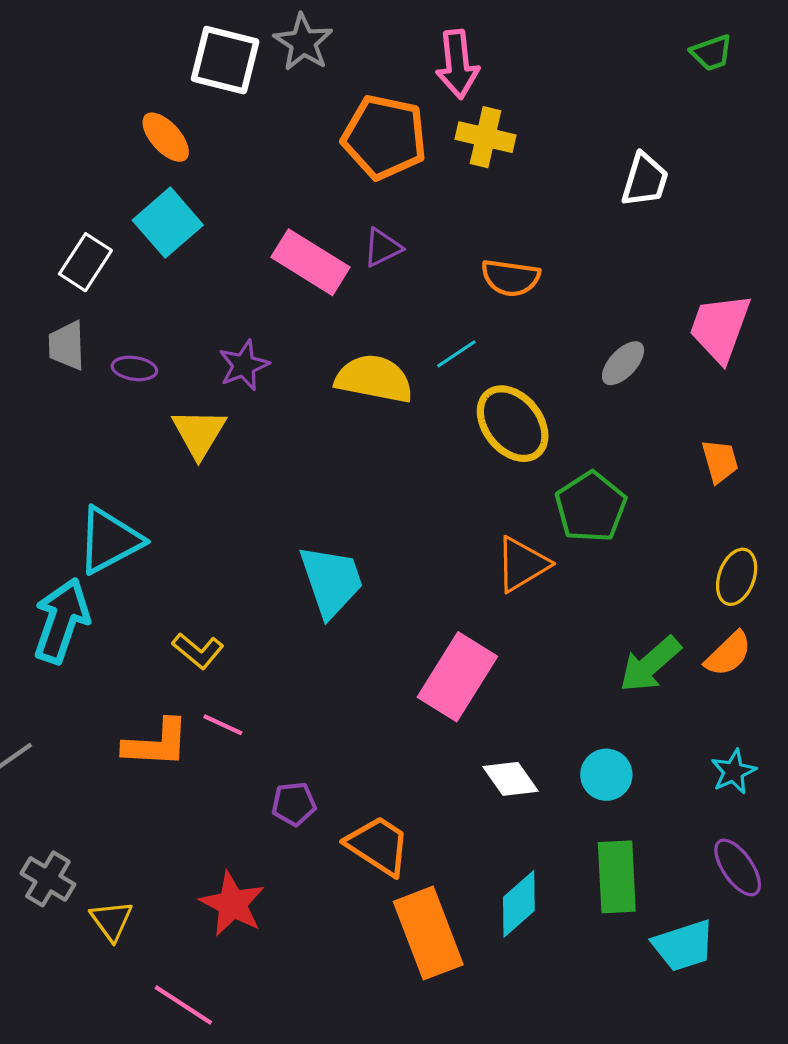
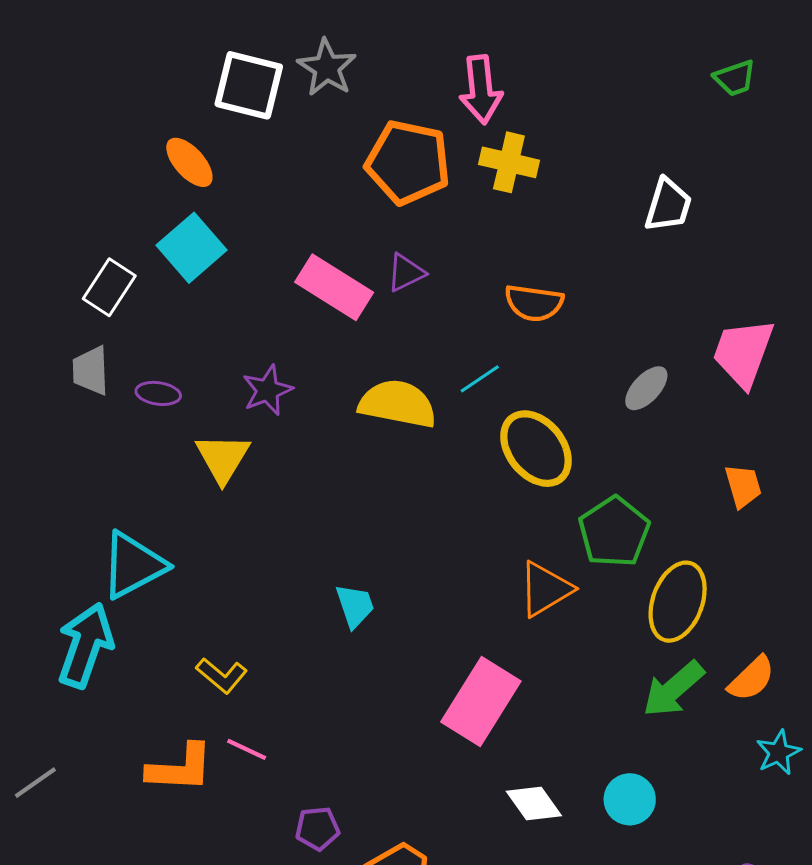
yellow ellipse: (737, 577) -> (678, 602), moved, size x1.4
cyan trapezoid: (331, 581) -> (355, 606), size x0.6
cyan star: (733, 772) -> (779, 752), moved

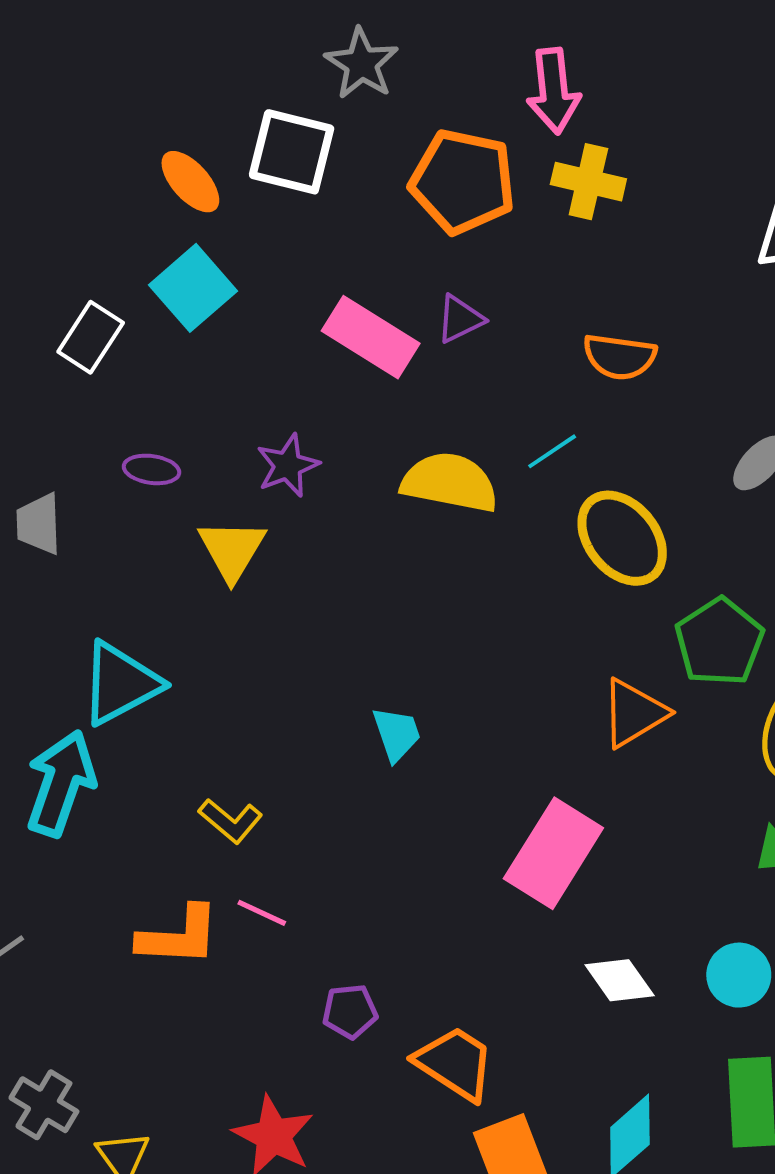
white square: (249, 85) -> (292, 152), moved
gray trapezoid: (91, 371) -> (39, 524), moved

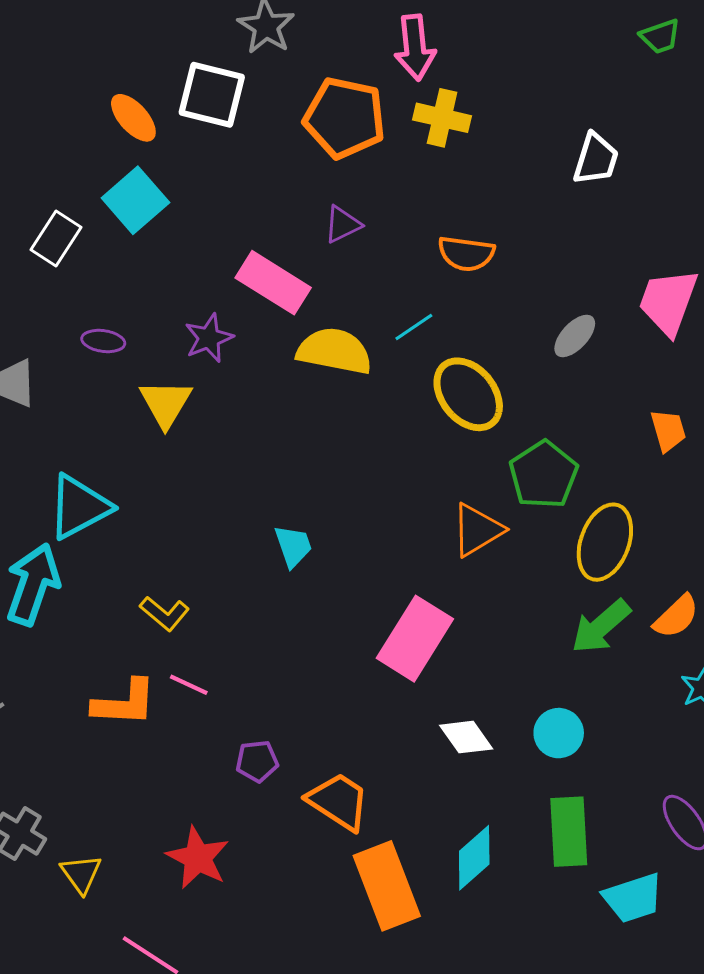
pink rectangle: (371, 337) -> (273, 283), moved

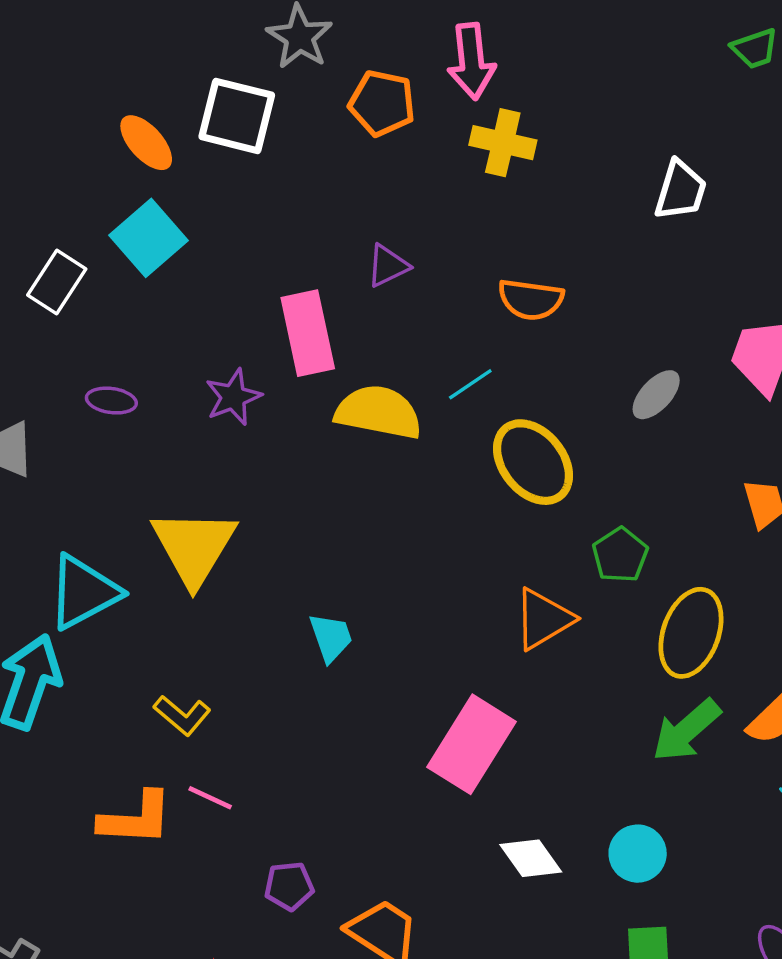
orange pentagon: (345, 118) -> (382, 103), moved, size x0.7
pink rectangle: (273, 283) -> (308, 333), turned 46
yellow triangle: (166, 403) -> (194, 547), moved, size x1.4
green pentagon: (544, 475) -> (620, 555), size x0.7

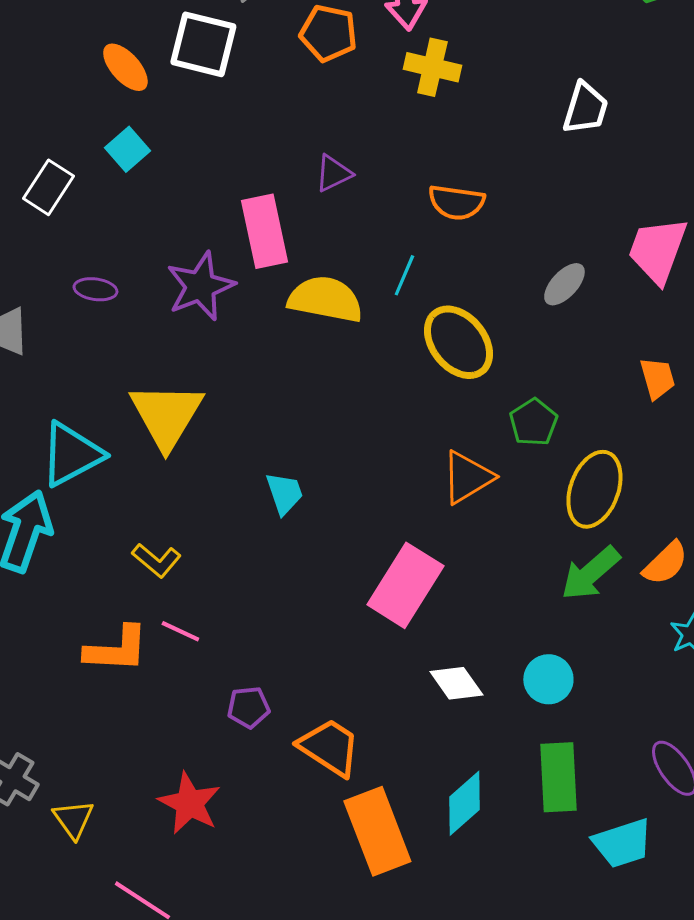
cyan square: (149, 238) -> (127, 149), size x0.7
cyan line: (470, 384) -> (404, 275), turned -33
purple star: (233, 397) -> (200, 286), size x1.4

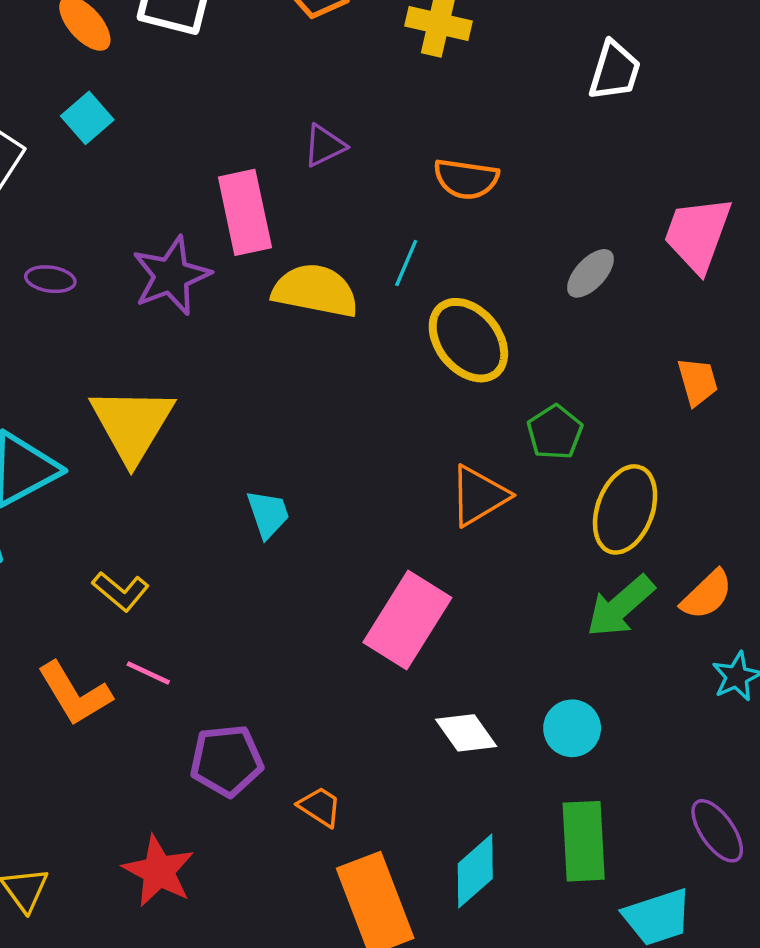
orange L-shape: (116, 649) -> (75, 694), turned 56
purple pentagon: (248, 707) -> (227, 761), size x1.5
orange trapezoid: (329, 747) -> (320, 807), size x0.6

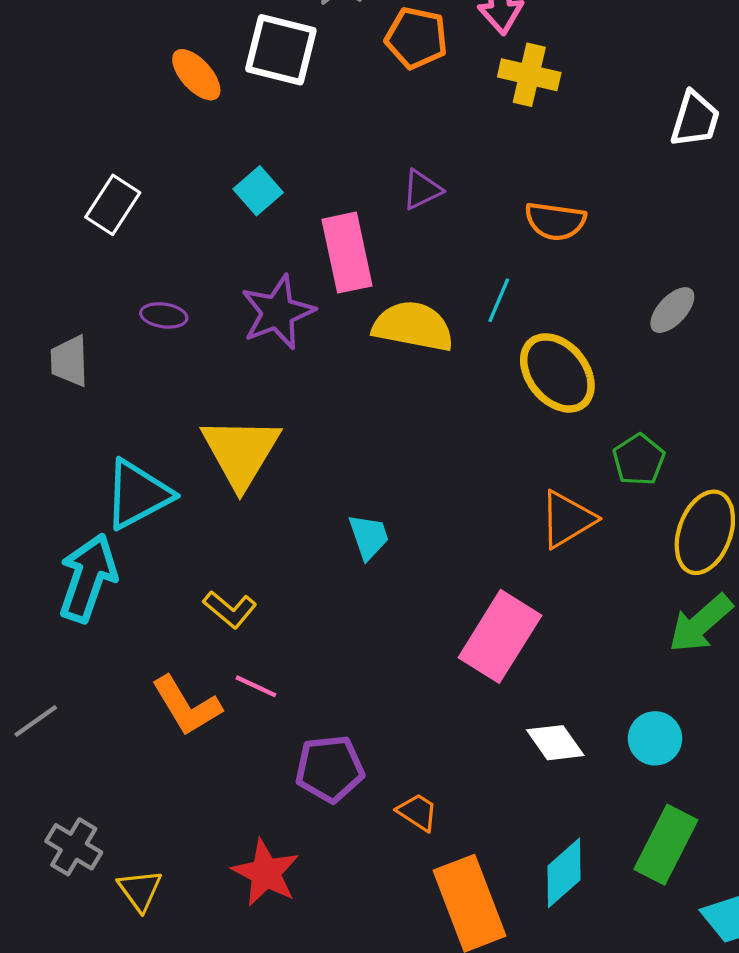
cyan square: (87, 118) -> (258, 191), moved
green rectangle: (584, 841) -> (666, 845), turned 30

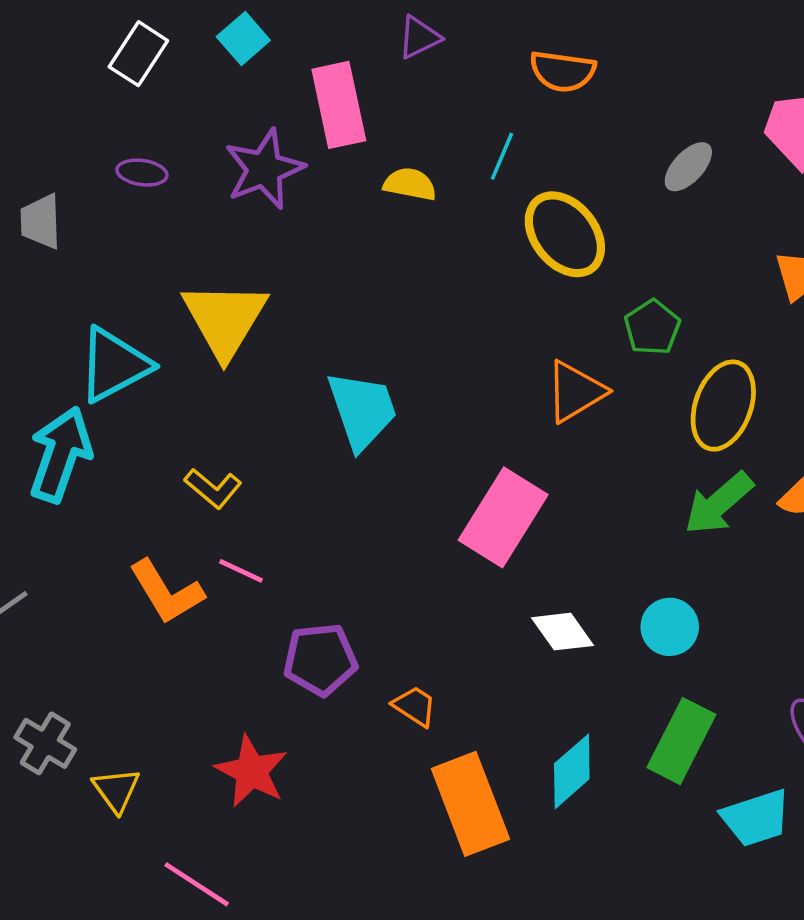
white rectangle: (113, 205) -> (138, 54), moved
yellow semicircle: (413, 326) -> (410, 184), size x0.6
cyan trapezoid: (369, 537) -> (362, 410), size x1.6

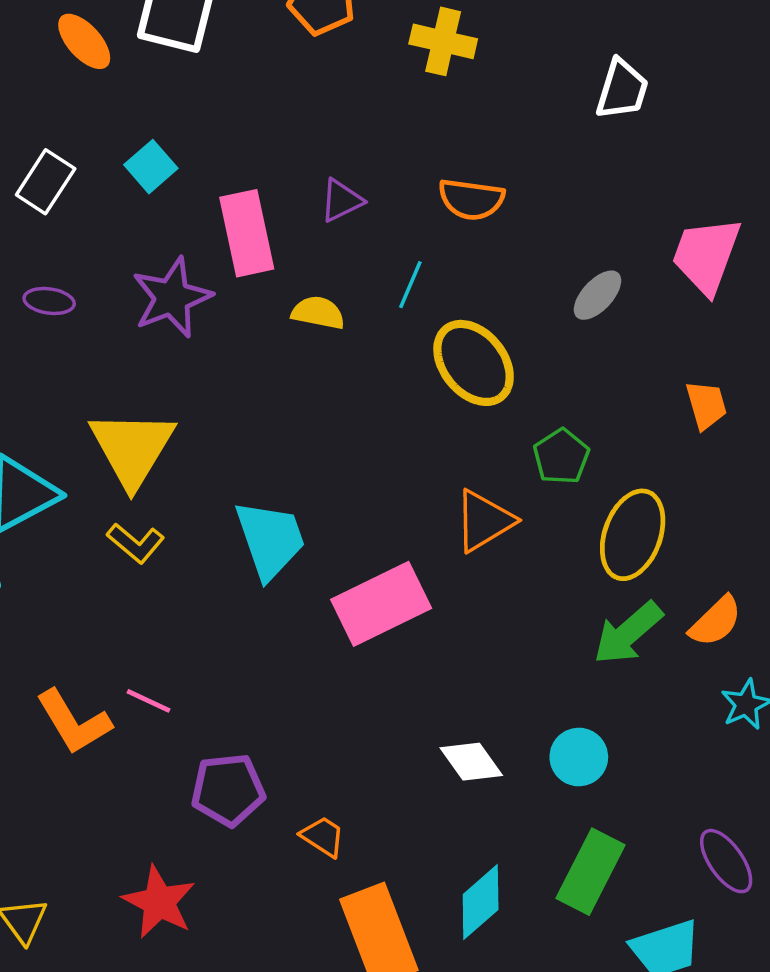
purple triangle: (419, 37) -> (341, 200), moved
yellow L-shape: (213, 488) -> (136, 543), moved
pink rectangle: (503, 517) -> (381, 604), moved, turned 32

